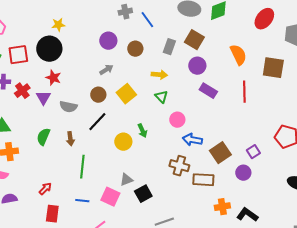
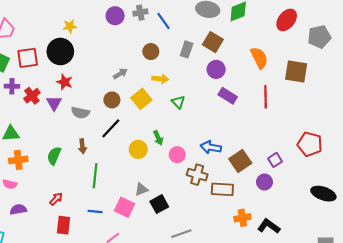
purple circle: (108, 41) -> (115, 16), moved
yellow arrow: (159, 75) -> (160, 79), moved
pink circle: (177, 120) -> (177, 155), moved
green semicircle: (43, 137) -> (54, 156), moved

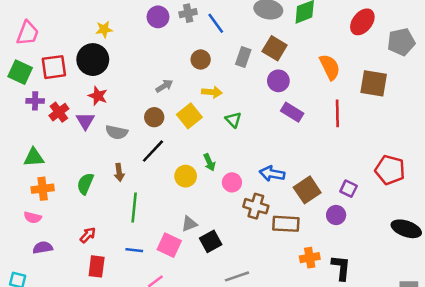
purple square: (275, 160) -> (349, 189), turned -32
black L-shape: (269, 226) -> (341, 268), turned 60

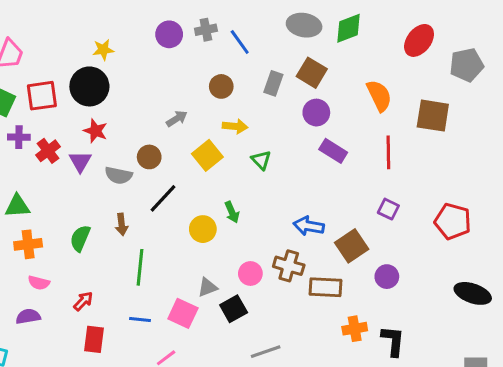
brown circle: (154, 117) -> (149, 157), moved
pink circle: (232, 182) -> (250, 273), moved
purple square: (349, 189) -> (388, 209), moved
pink semicircle: (33, 218) -> (39, 283), moved

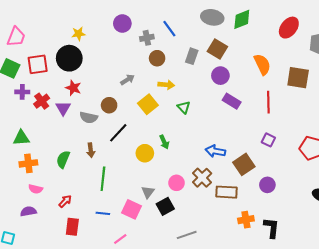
gray cross: (206, 30) -> (147, 38), moved
brown cross: (289, 266) -> (202, 178), turned 30
gray triangle: (207, 287) -> (148, 192), turned -32

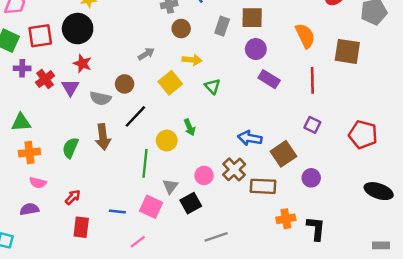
brown square: (217, 49) -> (252, 18), turned -30
brown arrow: (91, 150) -> (103, 137), size x1.5
green line: (103, 179) -> (145, 163), moved

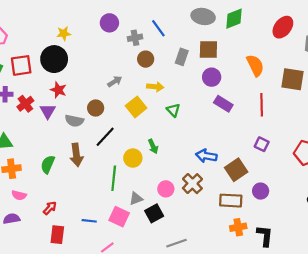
gray triangle: (170, 186) -> (136, 198), turned 32
brown rectangle: (263, 186) -> (231, 201), moved

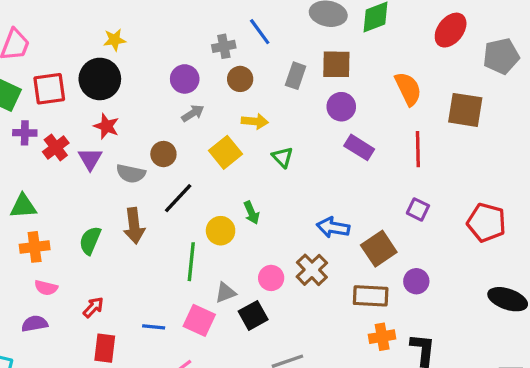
purple circle: (109, 23) -> (185, 79), moved

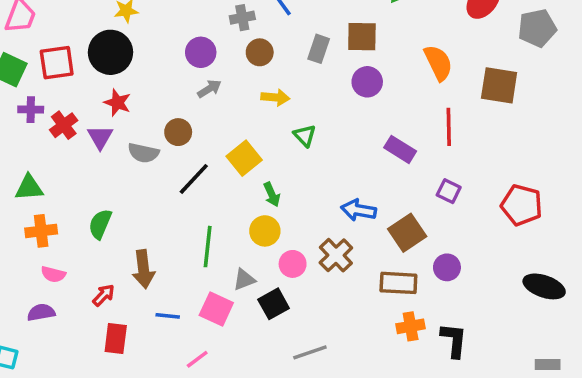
purple rectangle: (359, 147) -> (400, 149), moved
yellow square: (225, 152) -> (244, 158), moved
brown arrow: (134, 226) -> (143, 269), moved
yellow circle: (221, 231) -> (265, 231), moved

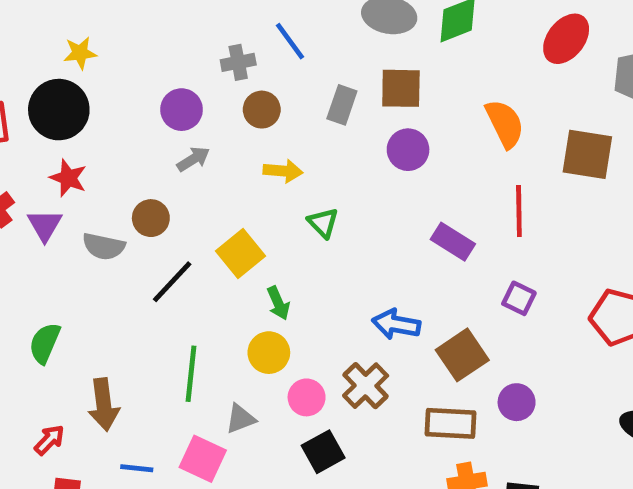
black square: (274, 304) -> (323, 452), moved

